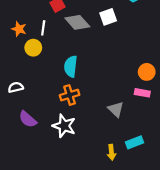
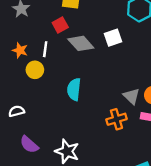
orange cross: (70, 95) -> (116, 119), moved
gray triangle: (116, 109) -> (131, 96), moved

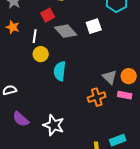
orange star: (20, 50) -> (13, 27), moved
yellow circle: (35, 70) -> (41, 54), moved

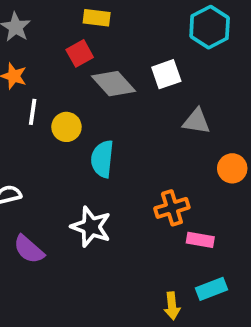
white line: (35, 36) -> (33, 112), moved
gray triangle: (110, 77) -> (196, 121), moved, turned -35
pink rectangle: (125, 95) -> (200, 240), moved
white star: (54, 125) -> (91, 227), moved

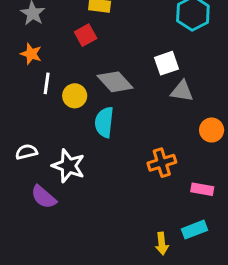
white square: (166, 74) -> (166, 63), moved
gray diamond: (114, 84) -> (115, 82), moved
white star: (91, 227) -> (68, 166), moved
pink rectangle: (200, 240) -> (202, 189), moved

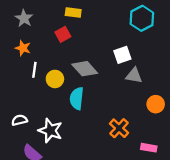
orange cross: (162, 163) -> (119, 128), turned -30

